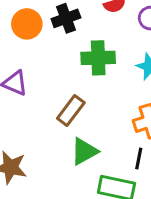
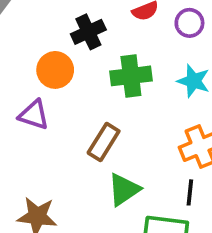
orange circle: (27, 24) -> (55, 70), moved

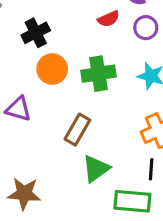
black cross: (88, 32) -> (36, 33), moved
orange circle: (55, 70) -> (52, 69), moved

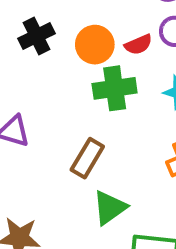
red semicircle: (109, 19) -> (138, 45), moved
orange circle: (52, 69) -> (95, 45), moved

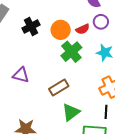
green cross: (115, 88) -> (71, 52), turned -30
brown rectangle: (87, 158) -> (59, 88), turned 30

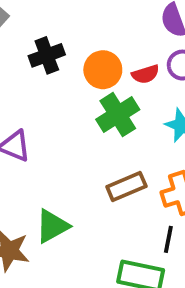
brown rectangle: (59, 88) -> (126, 186), moved
green triangle: (71, 112) -> (52, 226), moved

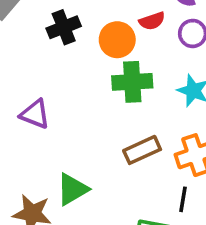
red semicircle: (145, 74) -> (152, 21), moved
green cross: (118, 115) -> (132, 82), turned 30

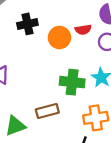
green cross: (132, 82) -> (72, 82), moved
brown rectangle: (142, 150) -> (47, 111), moved

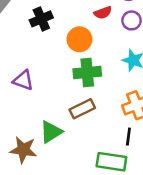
orange circle: (59, 38) -> (79, 39), moved
green cross: (72, 82) -> (87, 72), moved

